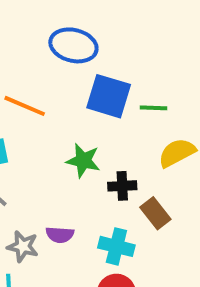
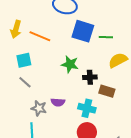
brown rectangle: (155, 213) -> (107, 91), turned -35

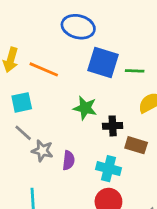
purple semicircle: (58, 102) -> (69, 160), turned -88
gray star: (39, 108) -> (42, 151), moved

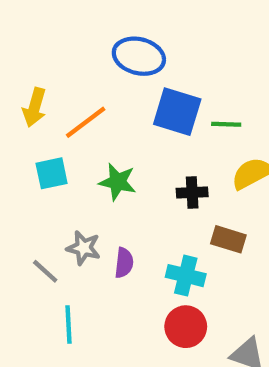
orange line: (44, 69) -> (86, 122), turned -60
green star: (85, 108) -> (118, 182), moved
black cross: (113, 126) -> (192, 192), moved
gray line: (23, 133) -> (45, 271), moved

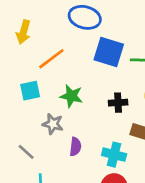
yellow arrow: (35, 107) -> (23, 32), moved
gray star: (84, 248) -> (53, 124), moved

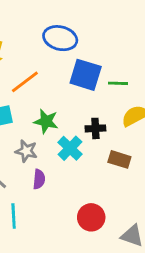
purple semicircle: (75, 147) -> (39, 179), moved
cyan cross: (114, 155) -> (70, 148), moved, turned 30

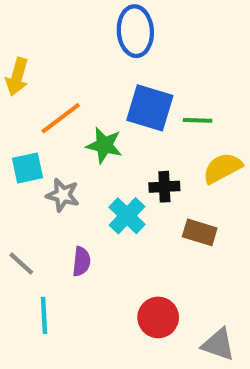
blue ellipse: (60, 38) -> (135, 31), moved, turned 72
green star: (46, 121) -> (104, 145), moved
gray star: (26, 151) -> (63, 195), moved

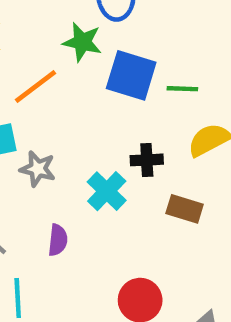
green star: (104, 145) -> (82, 42), moved

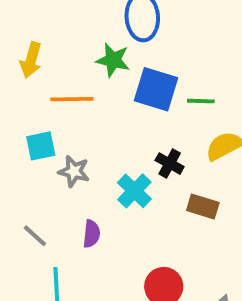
orange line: (36, 87) -> (72, 99), turned 36
black cross: (147, 160) -> (170, 164), turned 32

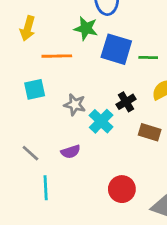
black cross: (170, 164) -> (126, 102), turned 30
gray star: (74, 171) -> (75, 105), moved
purple semicircle: (92, 234) -> (71, 152), turned 66

